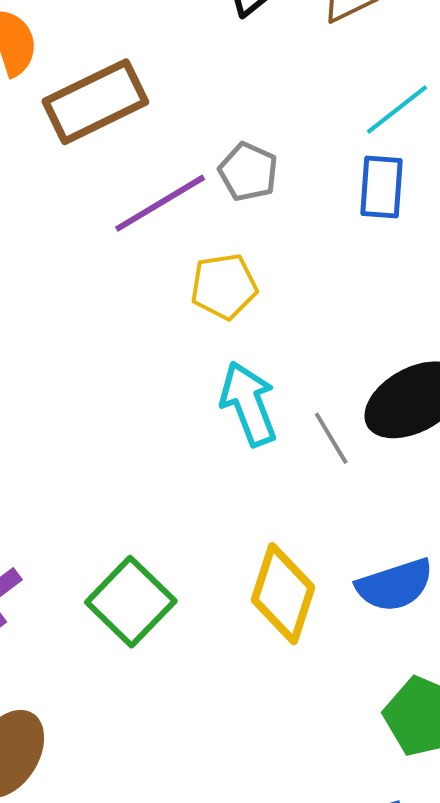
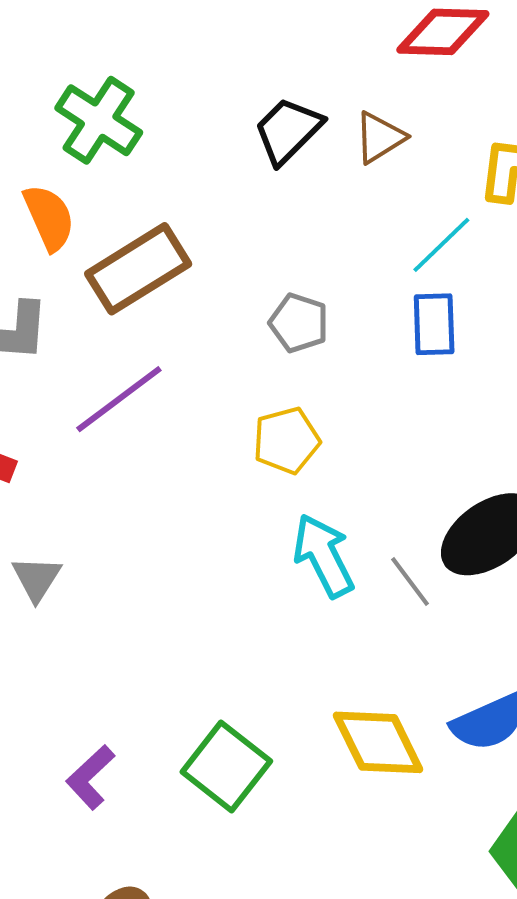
purple line: (160, 203) -> (119, 399), moved
yellow diamond: (283, 594) -> (378, 742), turned -38

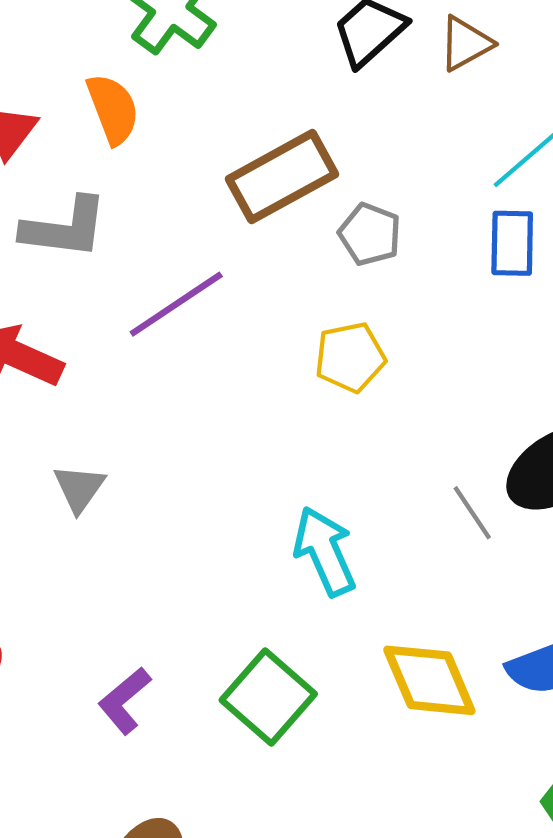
brown rectangle: (138, 269) -> (282, 177), moved
cyan arrow: (324, 556) -> (325, 551), moved

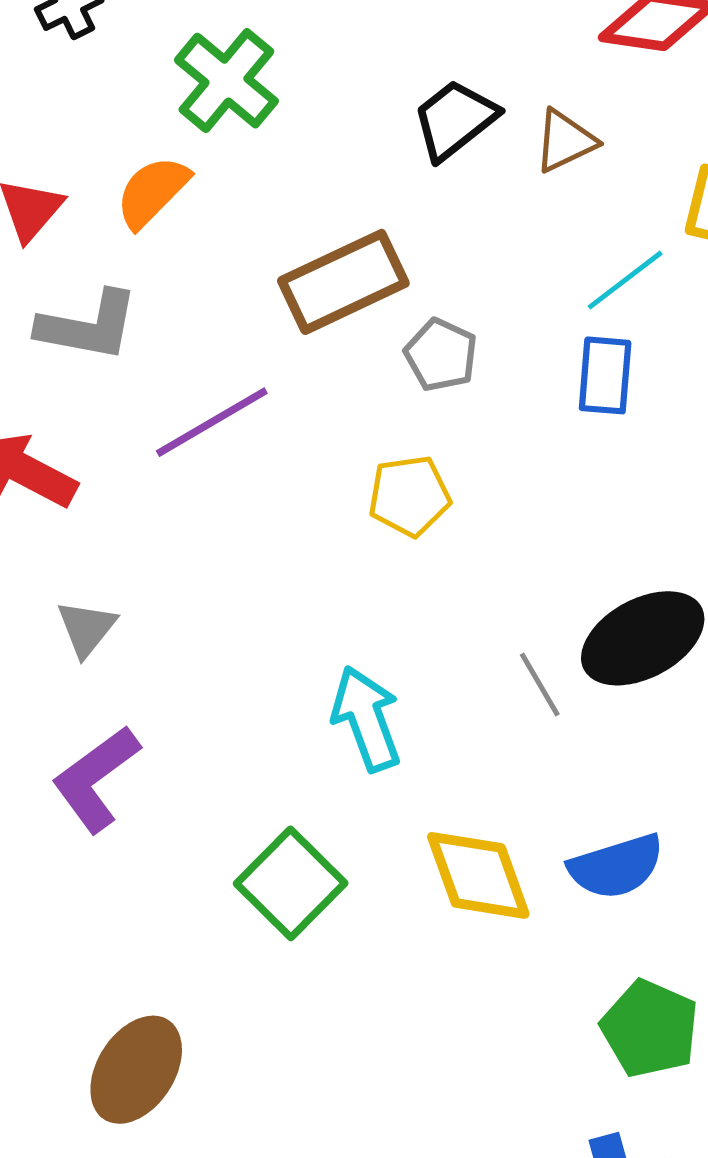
orange semicircle: (113, 109) -> (152, 192), turned -118
purple L-shape: (125, 701) -> (96, 779), moved, size x1.4

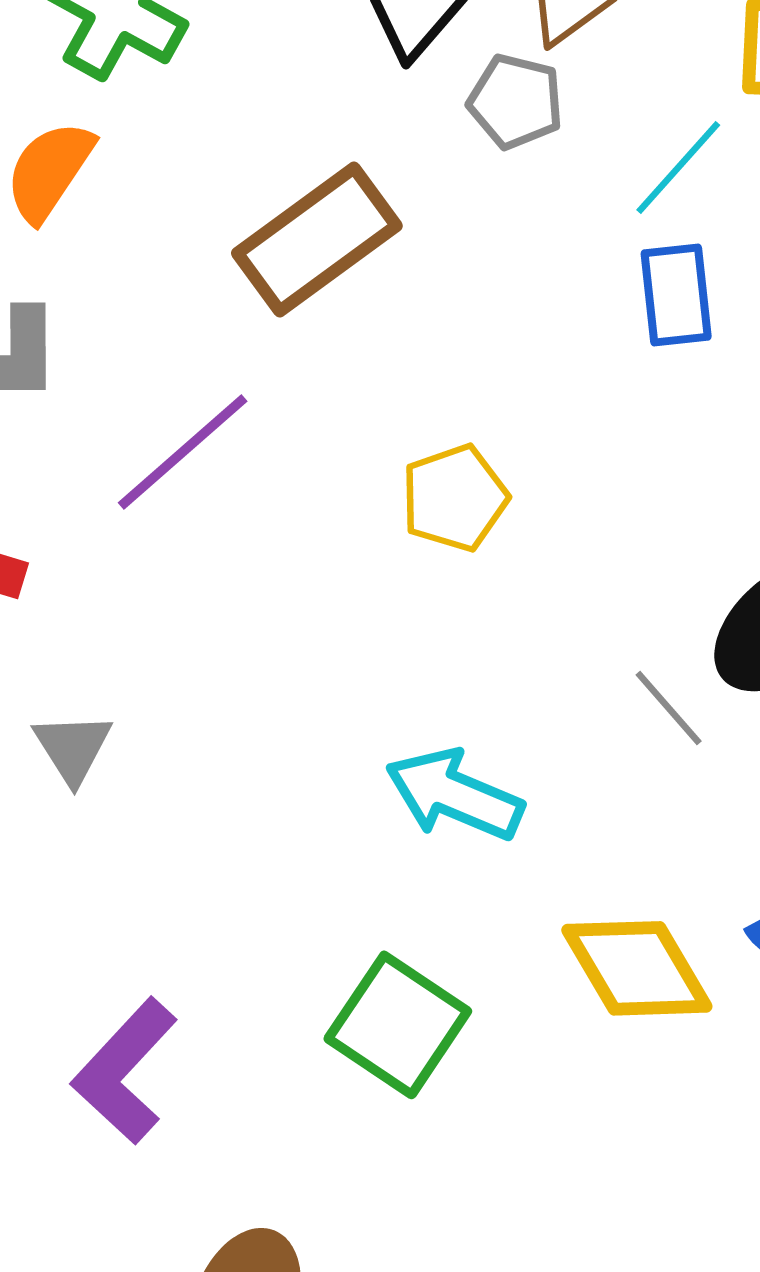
gray pentagon: (441, 355) -> (516, 102), moved
cyan arrow: (366, 719) -> (454, 795), turned -36
purple L-shape: (96, 779) -> (125, 1071), moved

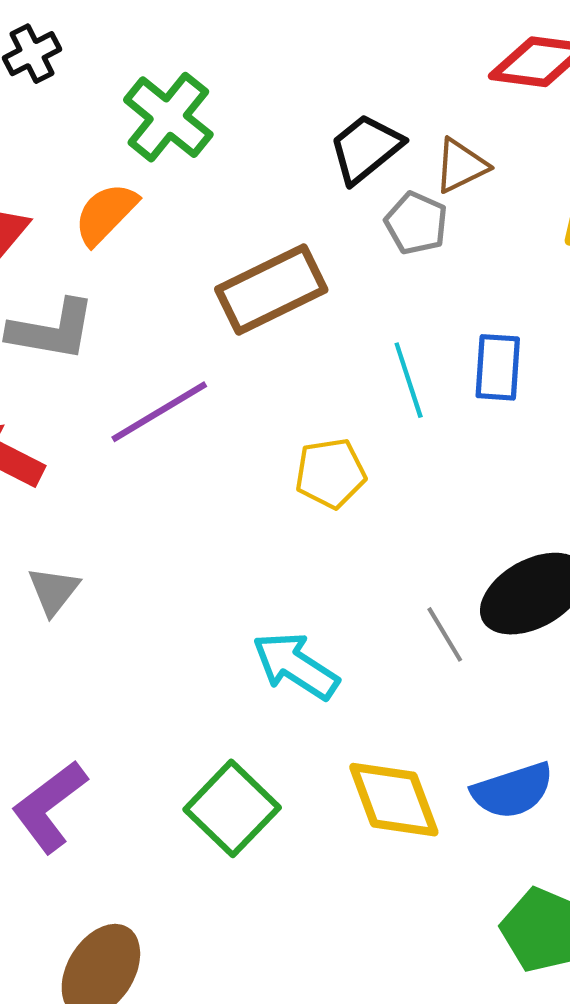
cyan line: (678, 167) -> (409, 380), moved, turned -70

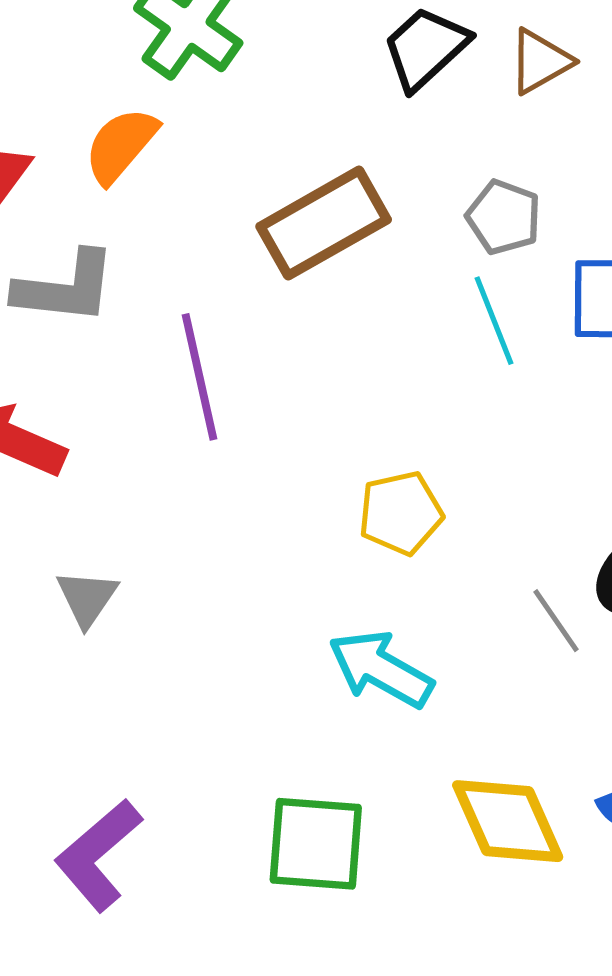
gray pentagon: (416, 223) -> (504, 217), moved
purple line: (159, 412) -> (200, 377), turned -68
yellow pentagon: (330, 473) -> (401, 513), moved
green square: (232, 808) -> (316, 844), turned -36

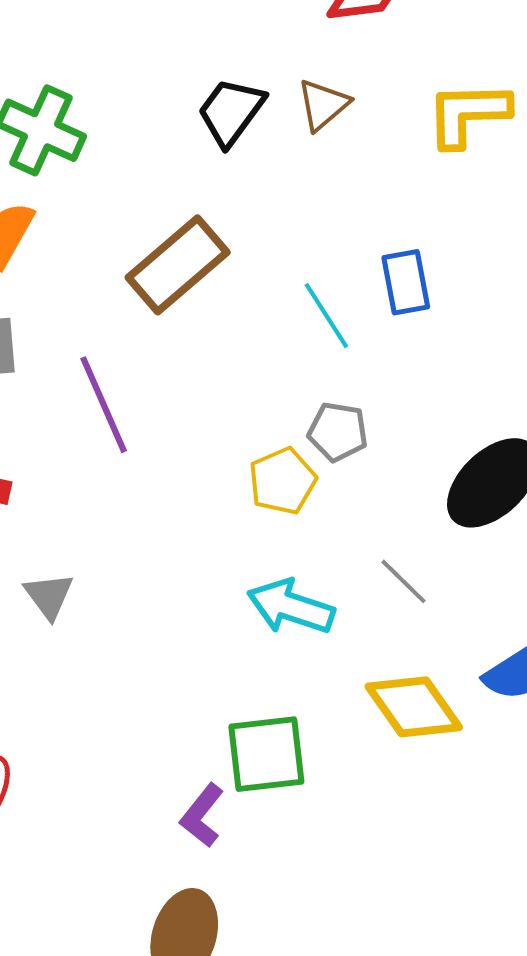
gray pentagon: (504, 217) -> (338, 432), moved
gray line: (556, 621) -> (404, 581), moved
purple L-shape: (98, 855) -> (202, 815), moved, size x0.7

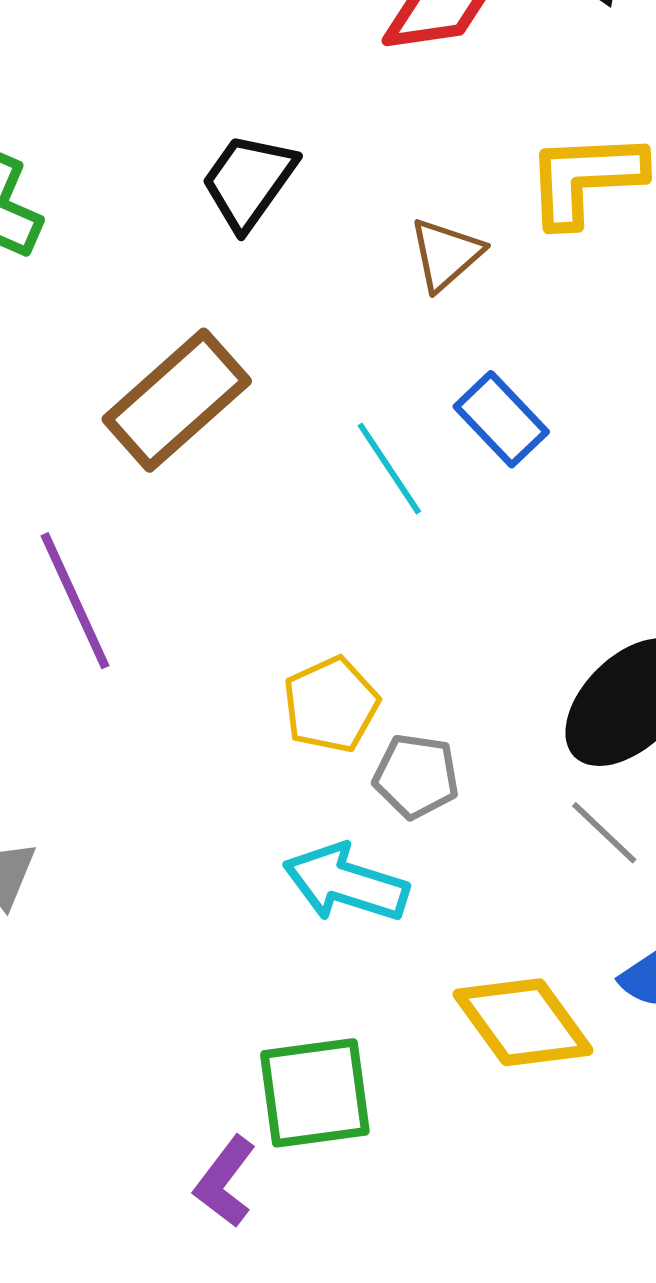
brown triangle: (323, 105) -> (446, 254), moved
blue rectangle: (406, 282) -> (501, 419), turned -32
gray pentagon: (338, 432) -> (416, 776), moved
gray line: (404, 581) -> (604, 833), moved

